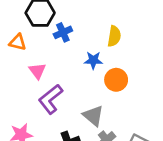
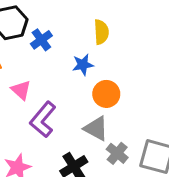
orange circle: (116, 80) -> (106, 94), moved

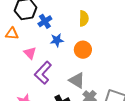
blue star: (83, 65) -> (57, 40), moved
orange circle: (106, 94) -> (83, 50), moved

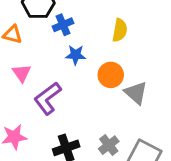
pink triangle: (30, 53) -> (22, 73), moved
gray triangle: (77, 80) -> (136, 93), moved

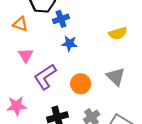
yellow semicircle: (120, 30) -> (118, 33), moved, turned 60
orange circle: (111, 75) -> (81, 84), moved

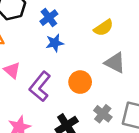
blue cross: (61, 19) -> (49, 18), moved
yellow semicircle: (118, 33) -> (104, 28), moved

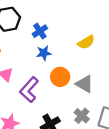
gray triangle: (115, 63) -> (85, 84), moved
orange circle: (80, 82) -> (60, 77), moved

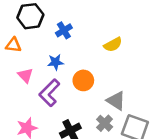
blue star: (44, 53) -> (56, 62), moved
gray triangle: (85, 84) -> (116, 101), moved

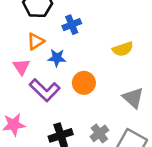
orange triangle: (13, 45) -> (36, 41), moved, turned -49
purple L-shape: (49, 93) -> (45, 90), turned -100
gray triangle: (116, 101) -> (133, 98), moved

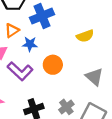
blue cross: (72, 25) -> (42, 16), size x1.5

